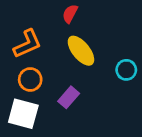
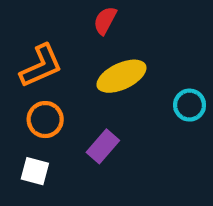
yellow ellipse: (81, 51) -> (121, 76), turned -76
white square: (23, 114) -> (35, 171), size x0.6

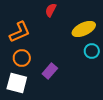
yellow ellipse: (121, 76) -> (84, 29), moved
white square: (35, 171) -> (17, 83), size x1.5

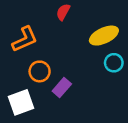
orange circle: (22, 58) -> (40, 71), moved
white square: (17, 83) -> (21, 102), turned -35

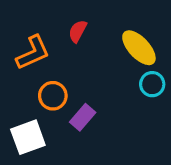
red semicircle: (63, 12) -> (78, 31), moved
yellow ellipse: (104, 36) -> (139, 48), turned 72

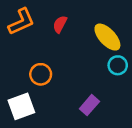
orange L-shape: (33, 53) -> (21, 22), moved
purple rectangle: (83, 117) -> (89, 105), moved

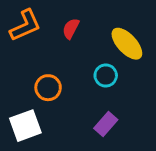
cyan circle: (118, 65) -> (106, 76), moved

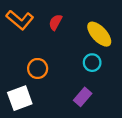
orange L-shape: (25, 25) -> (20, 20), turned 64
cyan circle: (106, 76) -> (92, 63), moved

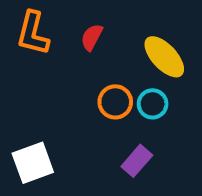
orange L-shape: (20, 20) -> (33, 33), turned 64
orange circle: (38, 68) -> (115, 102), moved

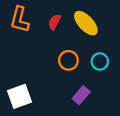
yellow ellipse: (164, 57) -> (86, 23), moved
cyan circle: (153, 104) -> (100, 61), moved

